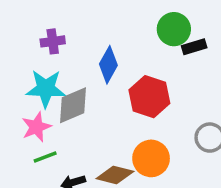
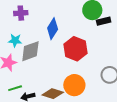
cyan star: (46, 89) -> (15, 40), size x0.6
green line: (45, 157) -> (15, 88), moved

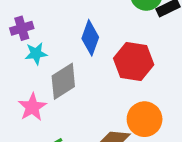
purple cross: (21, 13) -> (22, 28), moved
cyan star: (15, 40) -> (36, 53), moved

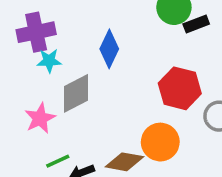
purple cross: (22, 28) -> (36, 32), size x1.5
red hexagon: (134, 61) -> (180, 88), moved

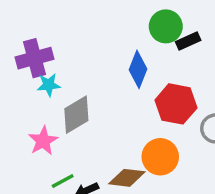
blue diamond: (109, 49) -> (138, 69), moved

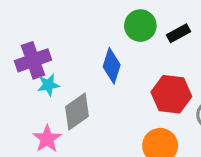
green circle: (166, 26) -> (140, 26), moved
blue diamond: (138, 69) -> (112, 66), moved

